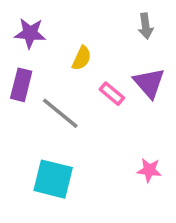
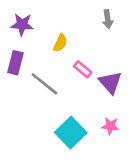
purple triangle: (149, 83) -> (110, 82), moved
cyan square: (53, 179) -> (71, 133), moved, turned 32

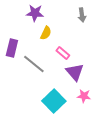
purple star: (22, 25) -> (35, 13), moved
purple triangle: (110, 82) -> (75, 72), moved

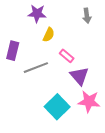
gray line: (34, 64) -> (36, 68), turned -60
pink star: (84, 96) -> (89, 101), size x1.5

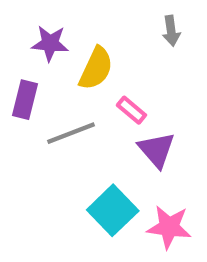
purple star: (37, 14) -> (50, 43), moved
yellow semicircle: (49, 35) -> (96, 68), size x1.5
pink star: (89, 101) -> (169, 227), moved

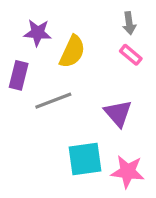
pink rectangle: (131, 110) -> (131, 55), moved
cyan square: (113, 210) -> (85, 159), turned 36

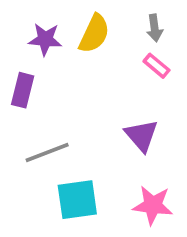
yellow semicircle: (72, 52) -> (94, 34), moved
gray line: (53, 101) -> (47, 152), moved
cyan square: (85, 159) -> (77, 200), moved

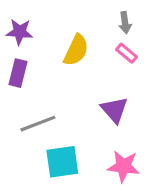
yellow semicircle: (94, 34) -> (76, 50), moved
purple star: (45, 39) -> (20, 32), moved

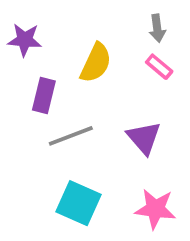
purple rectangle: (18, 73) -> (44, 96), moved
gray line: (38, 124) -> (71, 136), moved
cyan square: (62, 162) -> (78, 203), turned 32

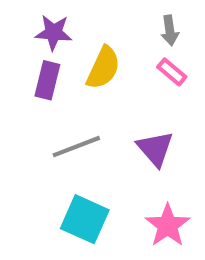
purple star: (25, 40) -> (54, 33), moved
purple rectangle: (44, 96) -> (47, 80), moved
pink star: (155, 209) -> (168, 225), turned 30

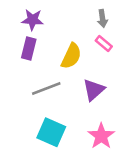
yellow semicircle: (103, 68) -> (71, 56), moved
purple triangle: (155, 149) -> (94, 90), turned 30

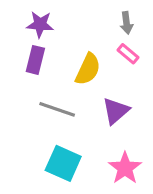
gray line: (46, 88) -> (57, 109), turned 40

